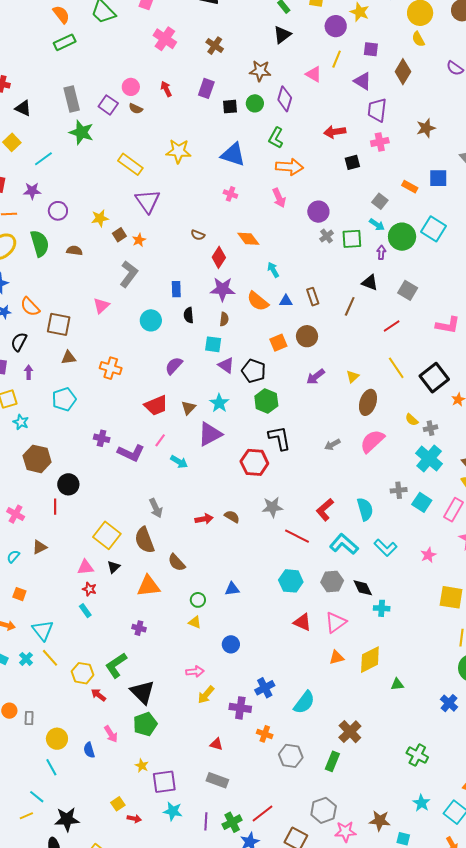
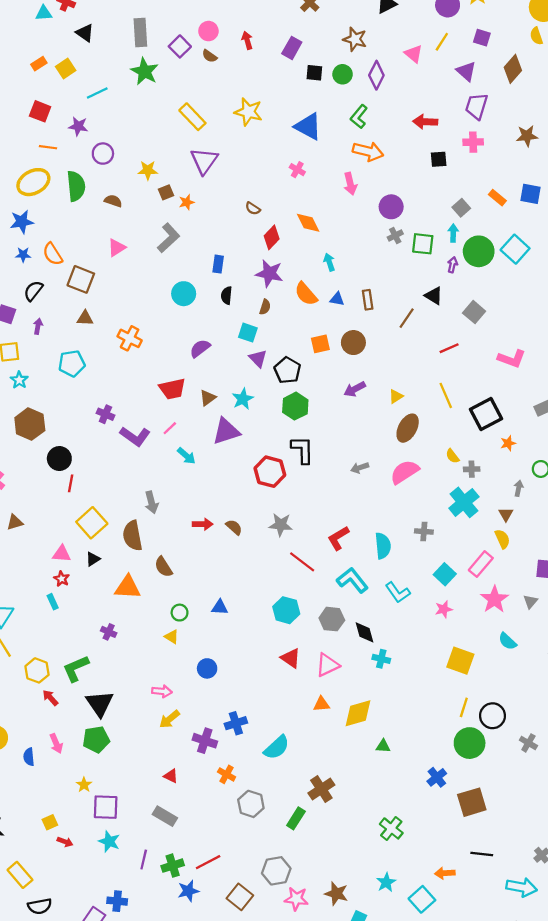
cyan arrow: (377, 225) -> (453, 233), turned -133
pink triangle: (101, 306) -> (117, 248), moved
cyan square: (422, 502) -> (445, 574), moved
red line: (55, 507) -> (71, 483), moved

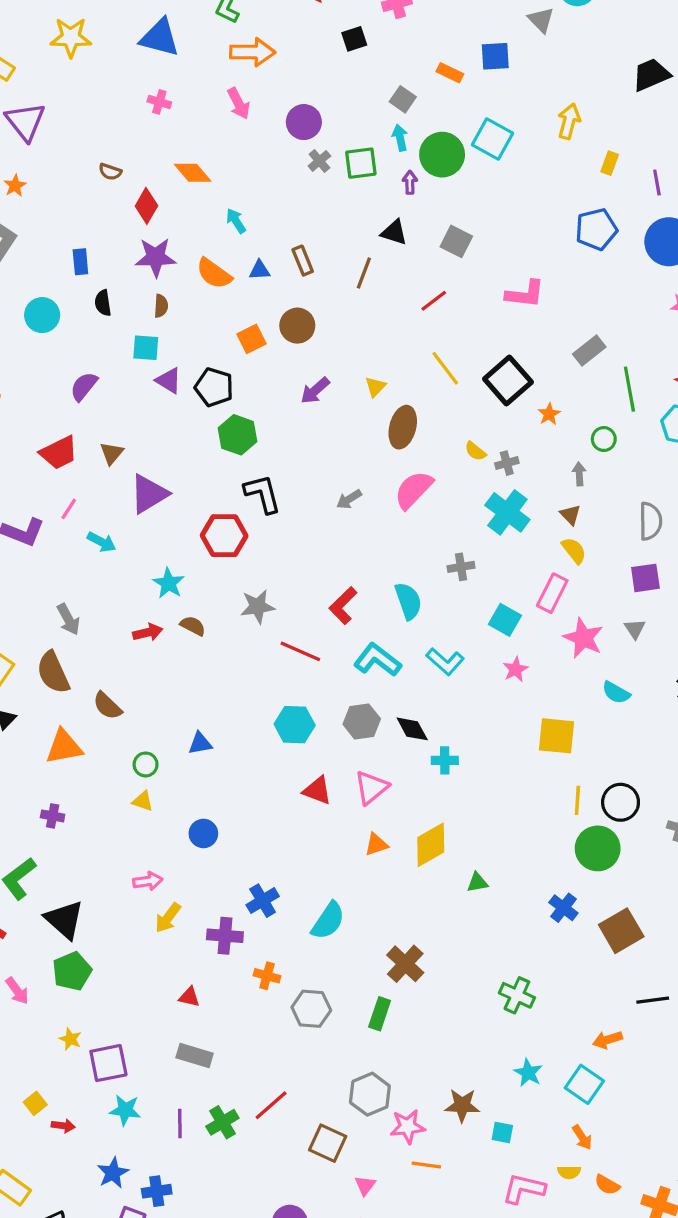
cyan star: (243, 399) -> (169, 583), moved
blue star: (188, 891) -> (113, 1173), moved

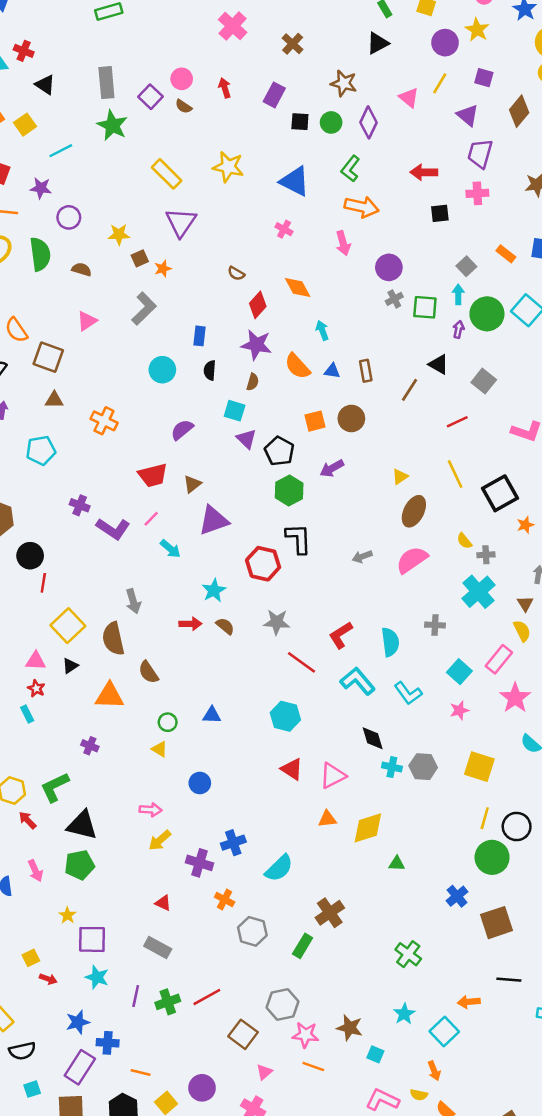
purple arrow: (315, 391) -> (332, 468), moved
gray hexagon: (362, 721) -> (423, 767), moved
black triangle: (64, 920) -> (82, 825), turned -40

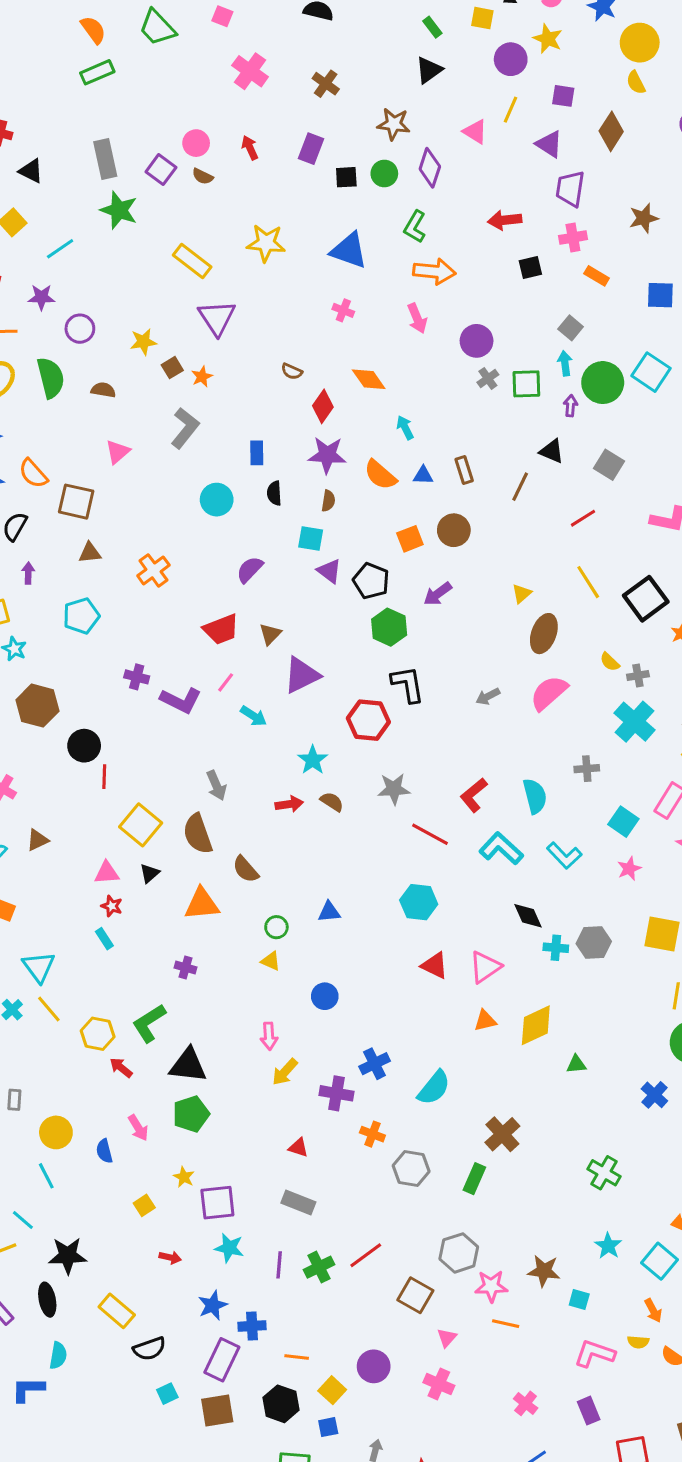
orange rectangle: (506, 254) -> (597, 276), moved
orange cross: (104, 421) -> (153, 570), turned 35
pink arrow: (151, 810) -> (269, 1036), turned 90
yellow square: (31, 958) -> (144, 1205), moved

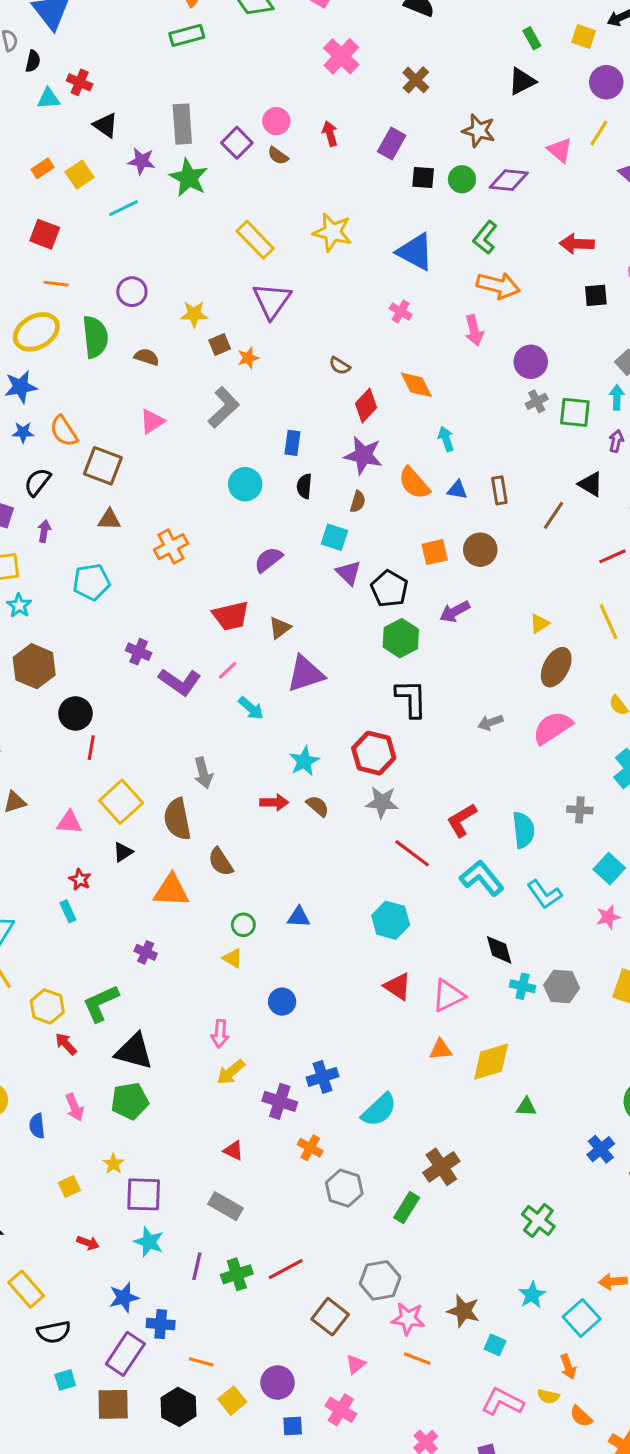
purple diamond: (430, 168) -> (509, 180), turned 69
purple star: (41, 297) -> (142, 161), moved
red hexagon: (368, 720) -> (374, 753), moved
pink triangle: (107, 873) -> (69, 822), moved
blue square: (328, 1427) -> (293, 1426), moved

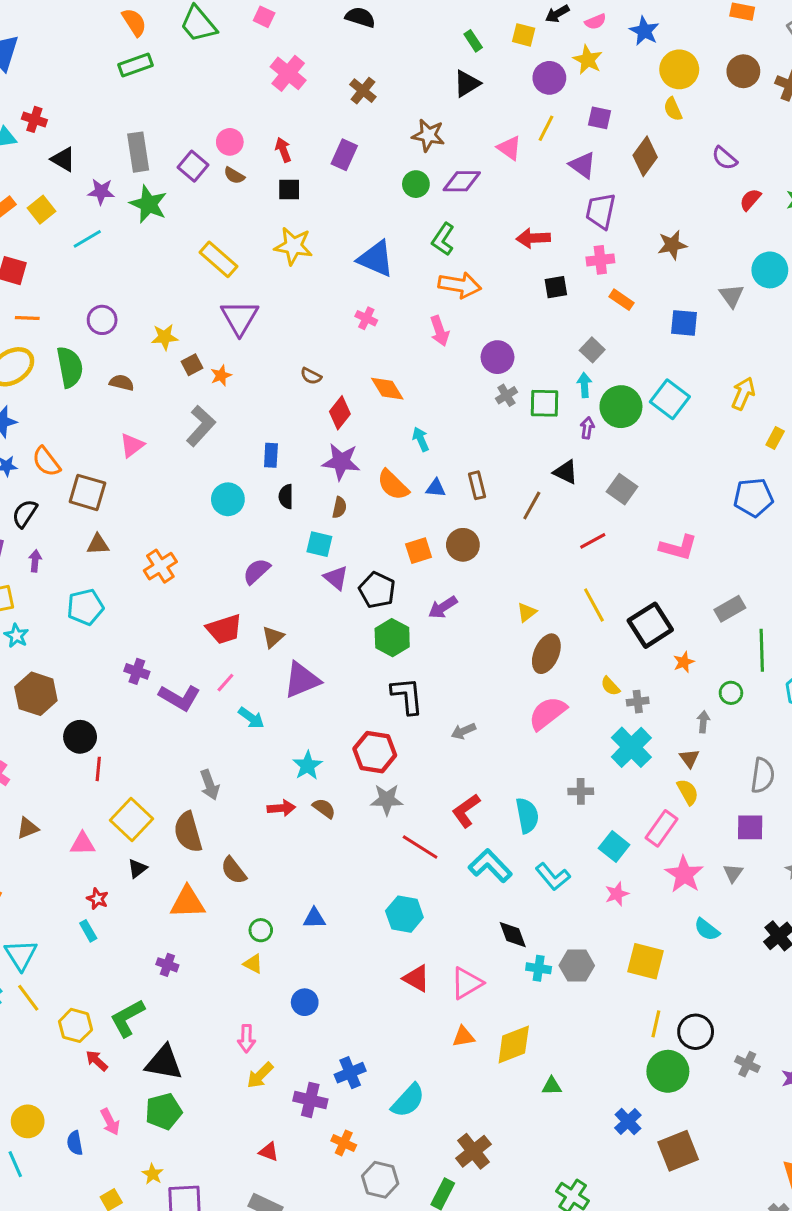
black square: (423, 177) -> (289, 190), moved
gray arrow: (490, 722) -> (463, 731), moved

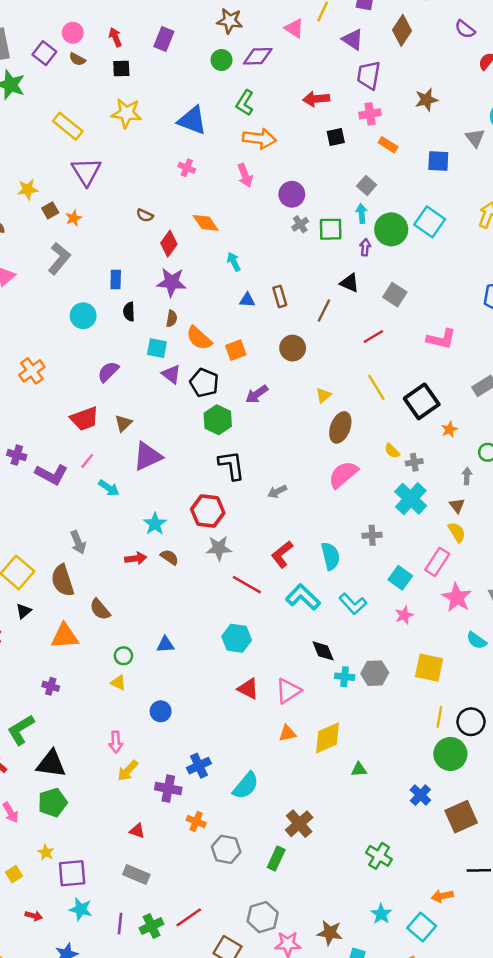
orange semicircle: (393, 485) -> (199, 338), moved
brown circle: (463, 545) -> (293, 348), moved

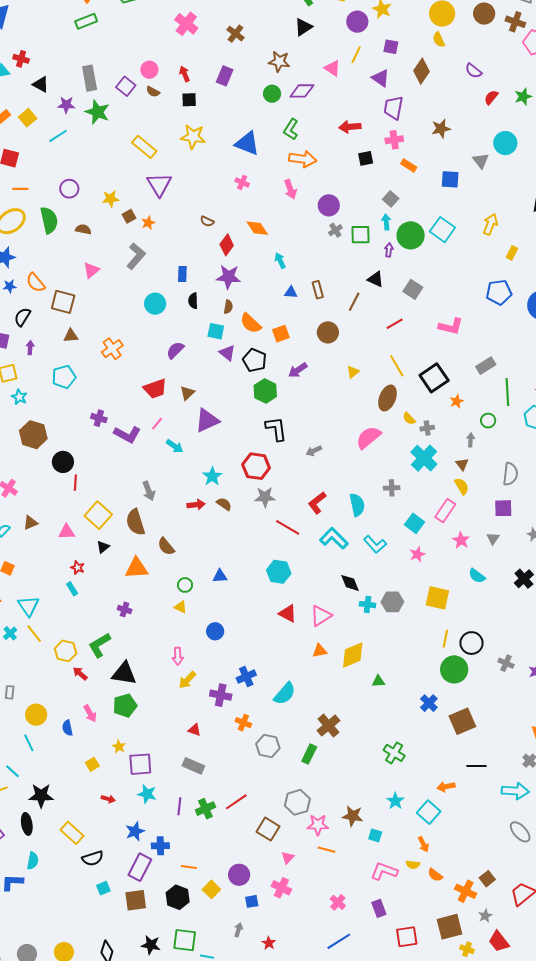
brown ellipse: (340, 427) -> (387, 398), moved
pink star: (457, 598) -> (461, 540), size x0.7

